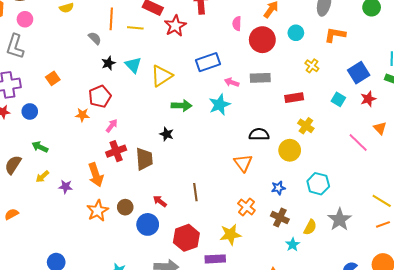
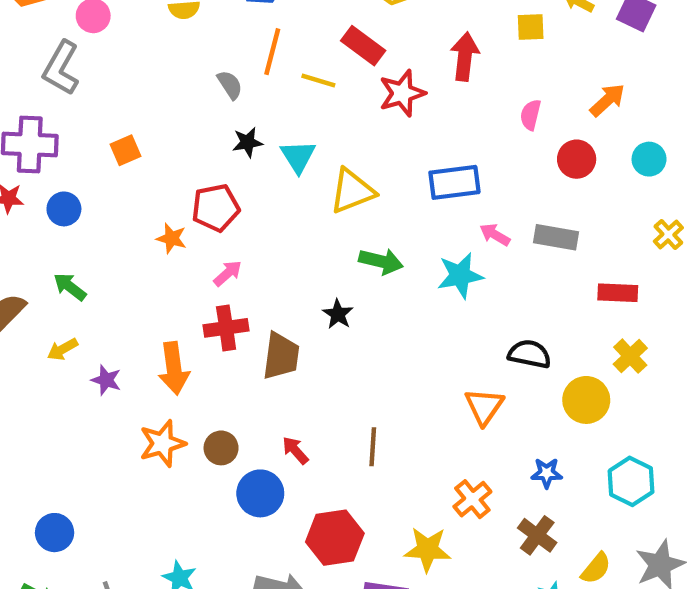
red circle: (262, 40) -> (577, 159), size x0.7

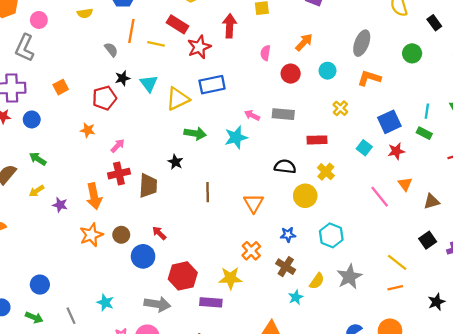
blue rectangle: (454, 182) -> (212, 85), moved
red pentagon: (216, 208) -> (104, 98), moved
black semicircle: (530, 354) -> (285, 167), moved
brown line: (373, 447) -> (208, 192), moved

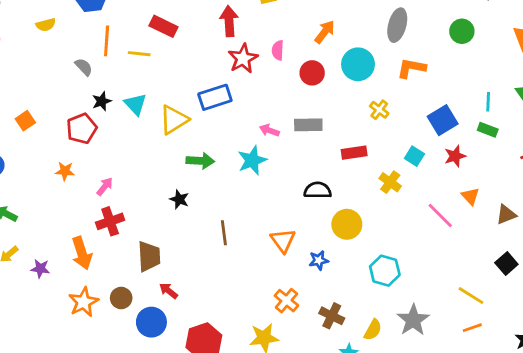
red star: (199, 47) -> (243, 58), moved
cyan circle: (328, 71) -> (358, 64), size x1.5
yellow cross: (326, 172) -> (390, 182), moved
brown trapezoid: (148, 186) -> (149, 256), moved
blue star: (288, 235) -> (319, 260), moved

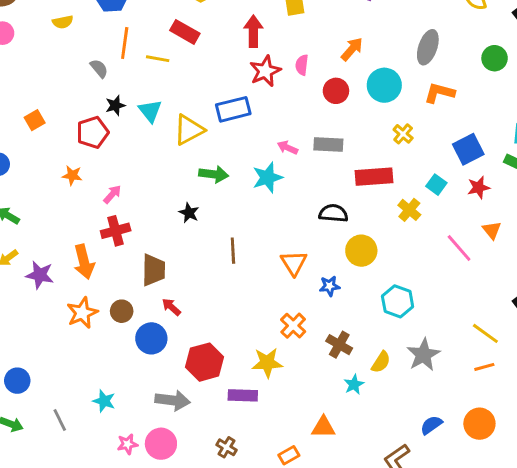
red rectangle: (354, 153) -> (374, 177), size x1.4
purple star: (40, 269) -> (40, 275), size x1.4

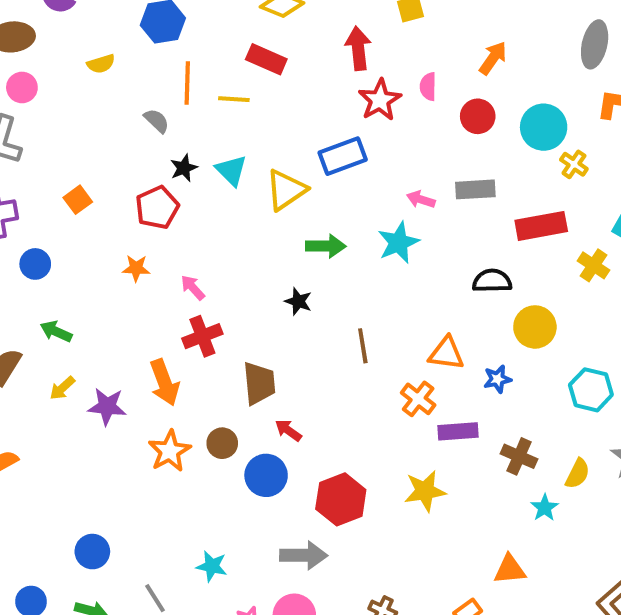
cyan circle: (384, 85) -> (544, 127), moved
pink arrow: (112, 194) -> (193, 288), turned -78
orange triangle: (294, 263) -> (446, 353), turned -44
orange cross: (293, 326) -> (418, 399), moved
purple rectangle: (243, 395) -> (458, 431), moved

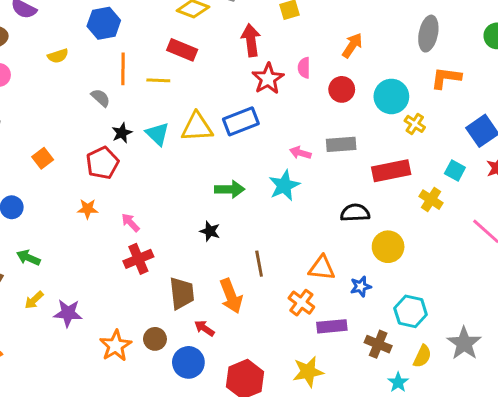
yellow triangle: (286, 190) -> (197, 127), moved, turned 32
orange arrow: (164, 382) -> (231, 296), moved
cyan hexagon: (591, 390) -> (411, 311), moved

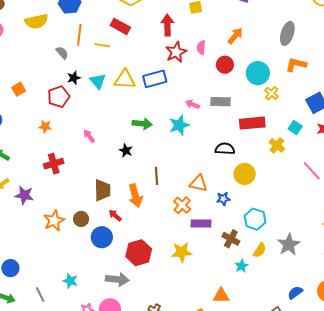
yellow semicircle: (58, 56) -> (36, 21), size x1.6
pink arrow: (130, 223) -> (89, 136), moved
red cross: (138, 259) -> (54, 164), moved

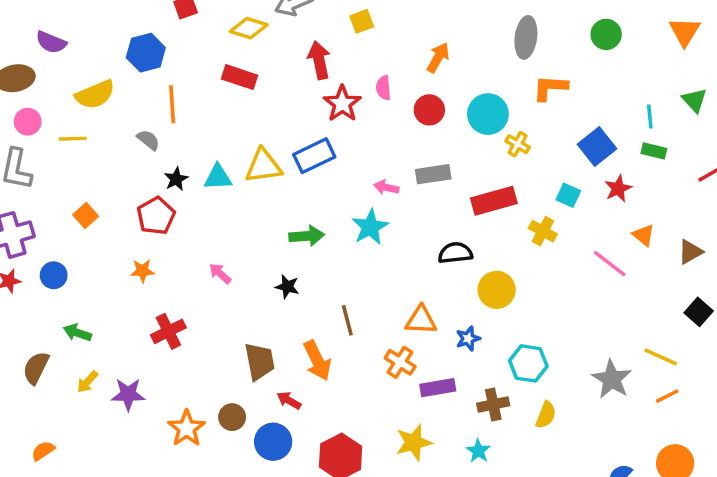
yellow line: (102, 45) -> (73, 139), moved
cyan triangle: (98, 81) -> (218, 177), turned -42
brown cross: (231, 239) -> (493, 404), turned -30
gray star: (289, 245) -> (612, 379), moved
cyan star: (241, 266) -> (478, 451), moved

